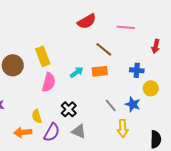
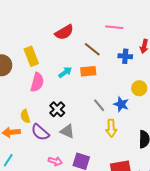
red semicircle: (87, 21) -> (64, 32), moved
blue cross: (137, 70) -> (125, 56), moved
purple semicircle: (52, 132) -> (40, 132), turned 102

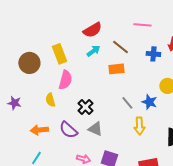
cyan arrow: (65, 72) -> (93, 51), moved
yellow semicircle: (25, 116) -> (50, 100), moved

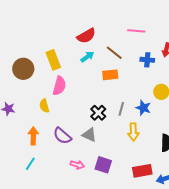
gray line: (127, 103) -> (121, 109), turned 56
black cross: (85, 107) -> (98, 113), moved
orange arrow: (39, 130) -> (33, 136), turned 96

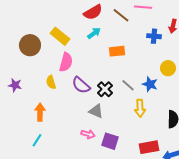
brown line: (114, 53) -> (121, 15), moved
yellow rectangle: (53, 60) -> (60, 36), turned -30
gray line: (121, 109) -> (128, 85), turned -64
purple semicircle: (62, 136) -> (81, 85), moved
pink arrow: (77, 165) -> (88, 134), moved

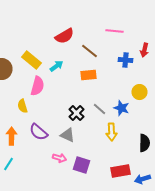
brown line: (121, 15) -> (89, 51), moved
cyan arrow: (94, 33) -> (56, 66), moved
purple semicircle: (81, 85) -> (38, 132), moved

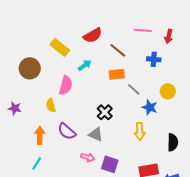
red arrow: (144, 50) -> (169, 36), moved
yellow rectangle: (31, 60) -> (60, 47), moved
gray line: (99, 109) -> (134, 89), moved

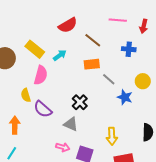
yellow rectangle: (60, 47) -> (35, 49), moved
purple semicircle: (67, 131) -> (43, 109), moved
yellow arrow: (140, 131) -> (112, 136), moved

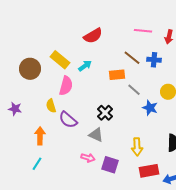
brown line: (93, 40) -> (132, 58), moved

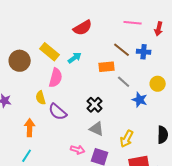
gray triangle: (96, 135) -> (97, 129), moved
yellow arrow: (137, 147) -> (127, 139), turned 30

